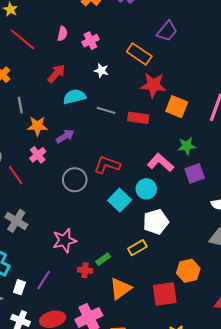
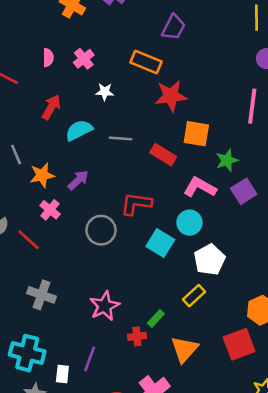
orange square: (177, 107) -> (196, 134), moved
red rectangle: (138, 118) -> (163, 155), moved, turned 36

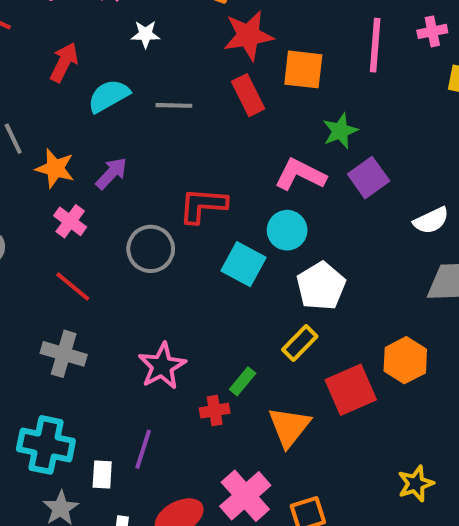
orange square: (196, 134) -> (303, 69), moved
red rectangle: (163, 155) -> (248, 95), moved, turned 35
orange star: (42, 175) -> (55, 168), turned 30
red line: (29, 240) -> (73, 287), moved
red square: (239, 344) -> (351, 390), moved

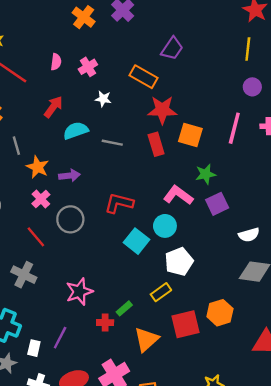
purple arrow: (111, 173) -> (69, 176), turned 30
gray circle: (151, 249) -> (70, 219), moved

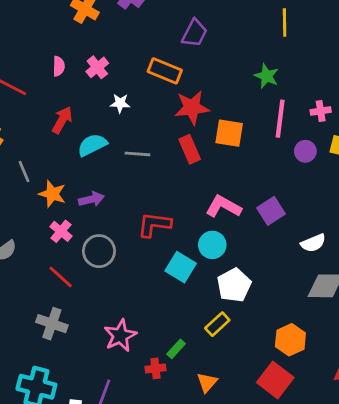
purple circle: (252, 87) -> (305, 151), moved
green star: (206, 174) -> (267, 76), moved, turned -30
red square: (186, 324) -> (275, 380), moved, turned -32
orange triangle: (146, 339) -> (207, 382), size x0.7

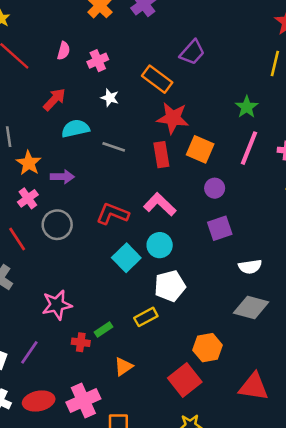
purple circle: (305, 151) -> (215, 188), moved
pink L-shape: (223, 207) -> (160, 204), moved

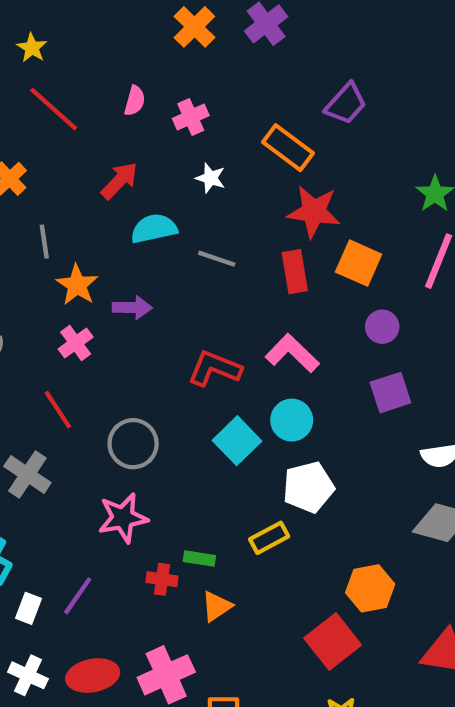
gray circle: (57, 225) -> (133, 444), moved
green rectangle: (103, 330) -> (199, 559), turned 42
orange triangle: (123, 366) -> (217, 606), moved

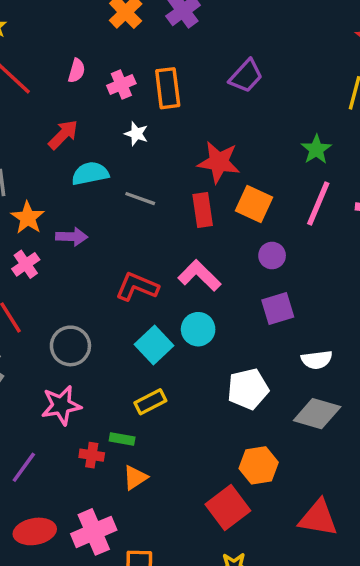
orange rectangle: (288, 148) -> (168, 88), moved, turned 45
white pentagon: (308, 487) -> (248, 389), moved
yellow rectangle: (269, 538) -> (150, 402), moved

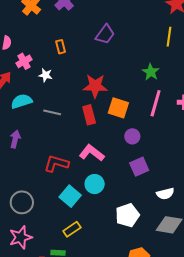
pink cross: (121, 85) -> (24, 61), moved
orange rectangle: (168, 88) -> (61, 47), size x0.6
purple arrow: (72, 237) -> (15, 139), turned -72

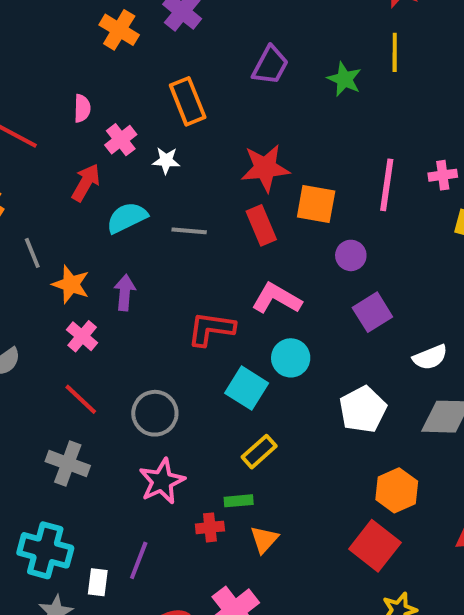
orange rectangle: (61, 47) -> (188, 101), size x1.6
green star: (151, 72) -> (344, 79), moved

